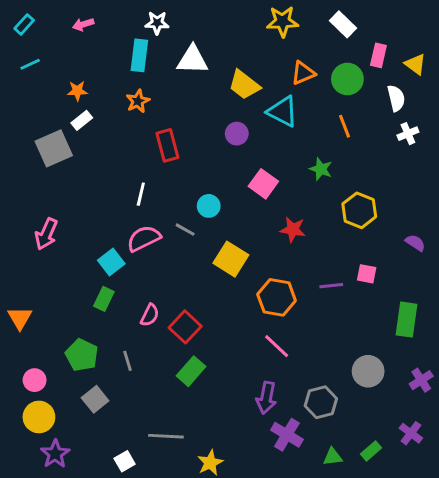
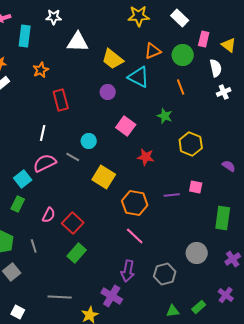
cyan rectangle: (139, 55) -> (25, 36), moved
purple cross: (287, 435) -> (112, 296), moved
white square: (125, 461) -> (18, 312), moved, turned -32

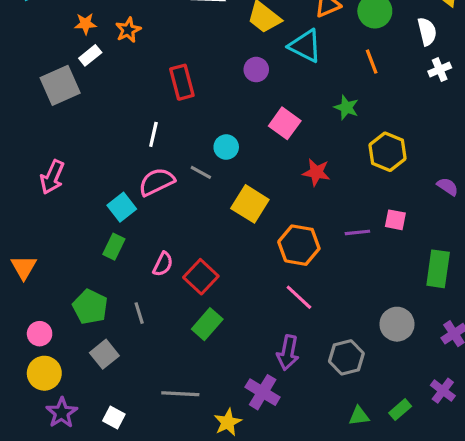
orange star: (41, 70) -> (128, 30), moved

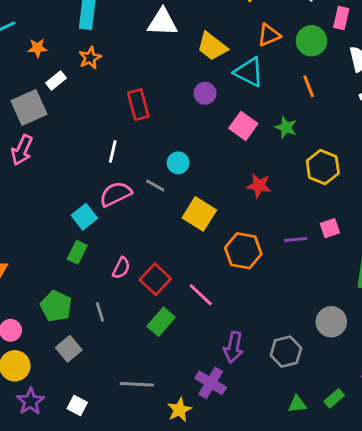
orange star: (85, 24) -> (38, 48), moved
pink square: (285, 123) -> (243, 126), moved
pink arrow: (52, 177) -> (22, 150), moved
pink square: (395, 220) -> (330, 228), turned -30
pink line: (299, 297) -> (201, 295), moved

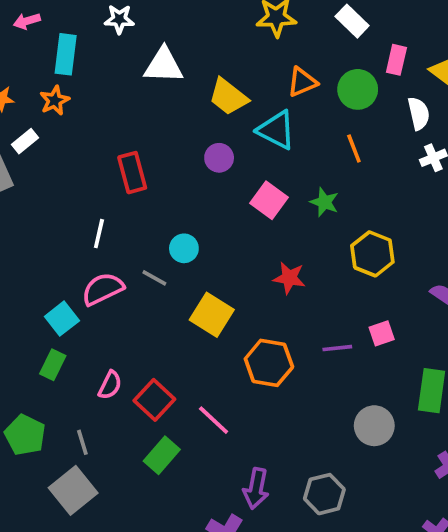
orange star: (90, 58) -> (55, 100), moved
gray circle: (331, 322) -> (374, 426), moved
gray square: (69, 349) -> (73, 490), moved, size x1.4

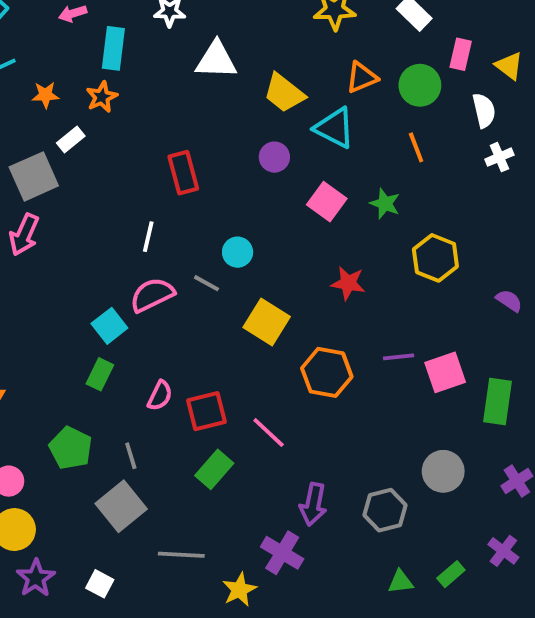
pink square: (382, 333) -> (445, 372), moved, size x1.5
red square: (154, 400) -> (206, 411), turned 33
gray circle: (374, 426) -> (443, 471), moved

